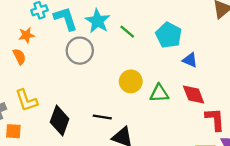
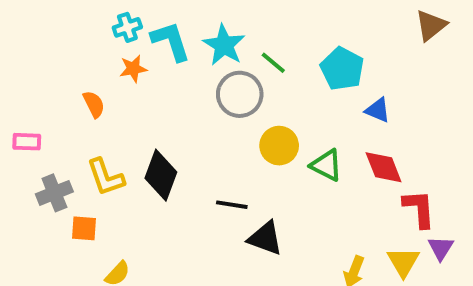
orange star: (26, 35) -> (133, 69), moved
gray circle: (80, 51) -> (240, 94), moved
green triangle: (159, 93) -> (326, 165), turned 30
black diamond: (60, 121) -> (161, 175), moved

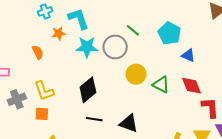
cyan cross: (127, 27) -> (45, 11), moved
cyan star: (224, 45) -> (87, 47), moved, turned -30
black diamond: (161, 175) -> (88, 90), moved, turned 30
black line: (232, 205) -> (94, 119), moved
orange square: (84, 228) -> (42, 114), moved

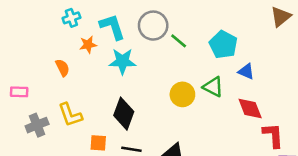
gray circle: (115, 47) -> (153, 26), moved
green triangle: (161, 85) -> (213, 87), moved
black diamond: (88, 90) -> (124, 114), turned -30
orange square: (42, 114) -> (98, 143), moved

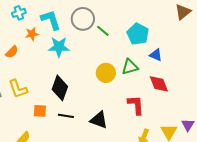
orange semicircle: (63, 68) -> (12, 52), turned 72
green triangle: (213, 87) -> (130, 67), turned -42
red L-shape: (273, 135) -> (136, 105), moved

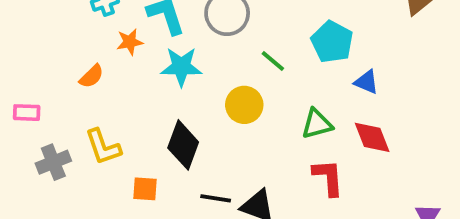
green line: (103, 31) -> (273, 61), moved
green triangle: (130, 67) -> (317, 124), moved
yellow circle: (106, 73) -> (244, 105), moved
black line: (66, 116) -> (216, 198), moved

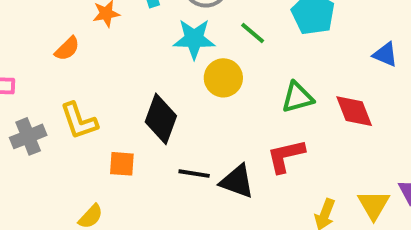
cyan star: (181, 67) -> (194, 39), moved
blue triangle: (366, 82) -> (385, 54), moved
red L-shape: (328, 177) -> (286, 156), moved, turned -99

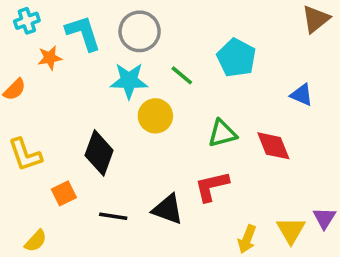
orange square: (122, 164) -> (64, 193), turned -30
black line: (194, 174) -> (113, 216), moved

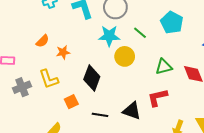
orange star: (50, 58) -> (63, 52), moved

